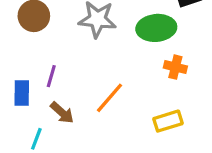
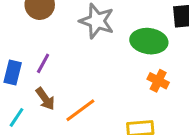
orange line: (110, 98) -> (80, 110), moved

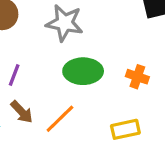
green ellipse: (149, 41) -> (83, 71), moved

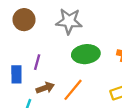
brown arrow: (22, 112) -> (45, 88), turned -60

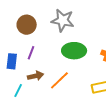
brown circle: (24, 20) -> (27, 25), moved

